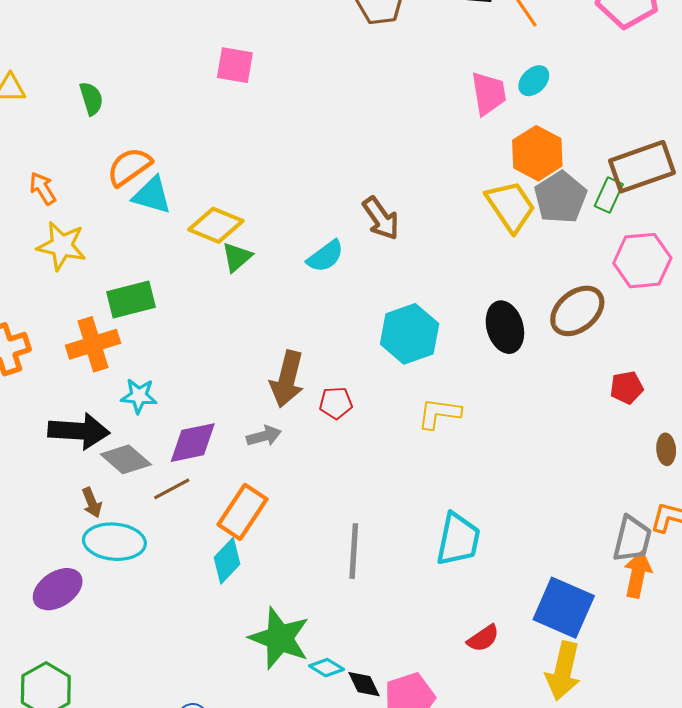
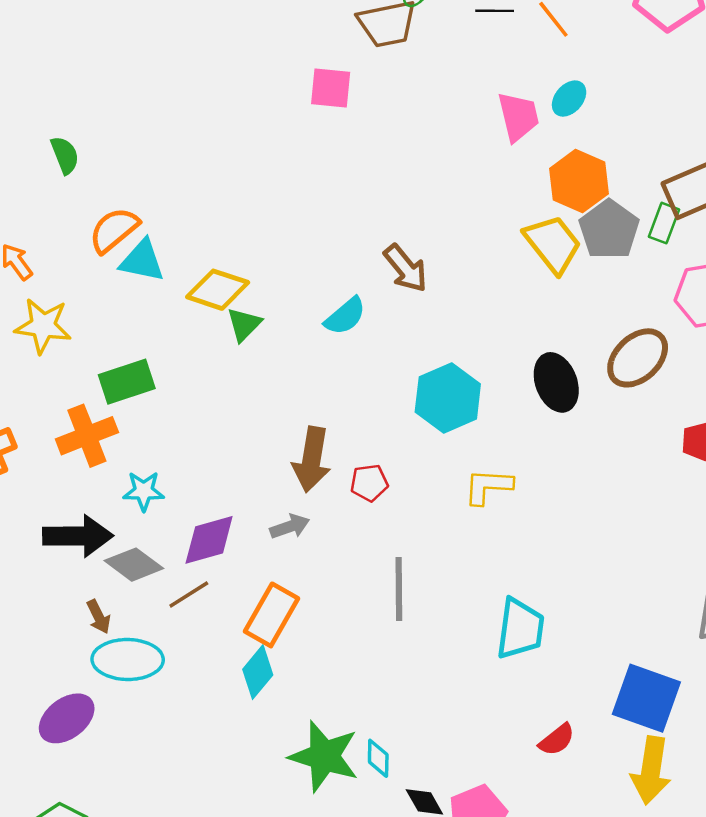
pink square: (235, 65) -> (331, 88), moved
gray line: (354, 551) -> (399, 589), moved
cyan diamond: (327, 668) -> (378, 758), moved, turned 64

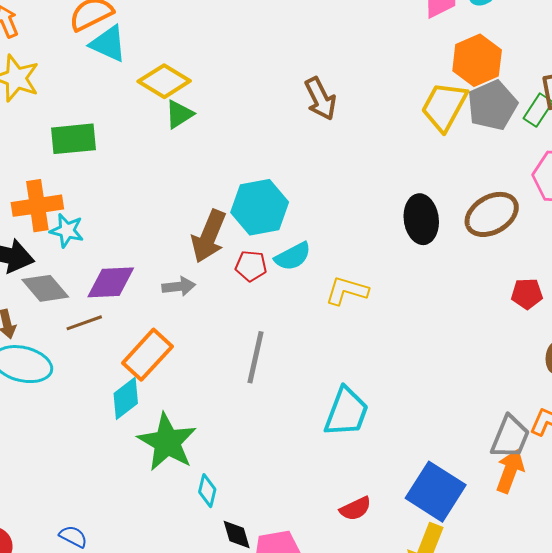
yellow trapezoid: (553, 244) -> (444, 106), turned -126
cyan semicircle: (345, 316) -> (293, 256), moved
cyan hexagon: (448, 398) -> (260, 207), moved
orange cross: (87, 436) -> (37, 206), moved
green star: (324, 756) -> (167, 442), moved

